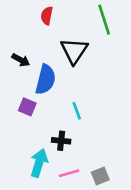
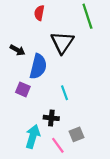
pink line: (69, 173) -> (58, 145), turned 70
gray square: (100, 176) -> (77, 134), moved

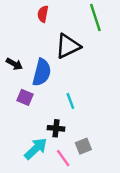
black triangle: (62, 42) -> (68, 46), turned 30
black arrow: (17, 50) -> (14, 64), moved
cyan arrow: (33, 137) -> (36, 149), turned 30

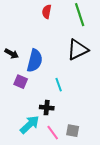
red semicircle: (43, 14) -> (47, 12), moved
black triangle: (68, 46) -> (78, 50), moved
gray square: (83, 146) -> (73, 131), moved, turned 32

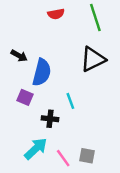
red semicircle: (47, 12) -> (56, 14), turned -112
black arrow: (12, 54) -> (19, 56), moved
black cross: (47, 108) -> (50, 119), moved

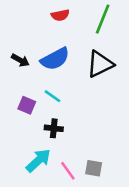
green line: (95, 18) -> (103, 19), turned 40
blue semicircle: (42, 72) -> (55, 59), moved, turned 48
cyan line: (70, 101) -> (52, 96), moved, turned -35

